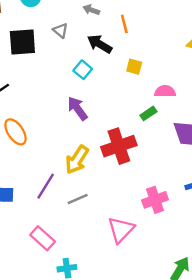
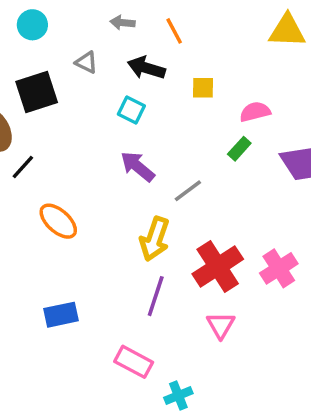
red cross: (119, 146) -> (218, 267), moved
purple line: (46, 186) -> (156, 296), moved
gray line: (78, 199) -> (188, 191), moved
pink triangle: (121, 230) -> (221, 325), moved, size x0.7

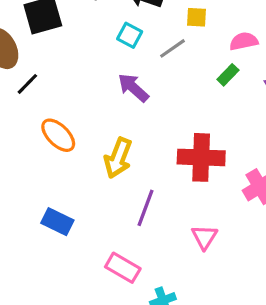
gray line: (188, 191) -> (172, 48), moved
yellow arrow: (155, 239) -> (118, 158), moved
red cross: (218, 267) -> (201, 157), moved, turned 33
blue rectangle: (61, 315) -> (57, 222), turned 36

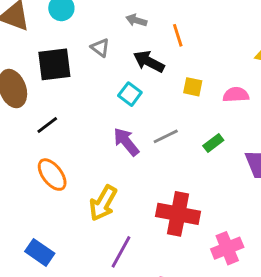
pink semicircle: (244, 41) -> (236, 95), moved
gray line: (172, 48) -> (166, 136), moved
black line: (27, 84) -> (47, 125), moved

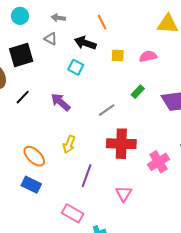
gray arrow: (136, 20) -> (58, 18), moved
gray line: (166, 136) -> (107, 110), moved
purple arrow: (126, 142) -> (60, 102), moved
orange ellipse: (52, 175) -> (34, 156), moved
yellow arrow: (103, 203) -> (69, 144), size x0.7

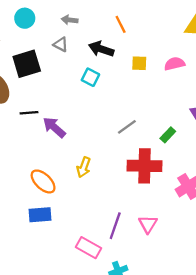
green rectangle: (138, 92) -> (168, 135), moved
black line: (23, 97) -> (29, 113), turned 42
purple arrow: (60, 102) -> (54, 127), moved
purple line: (87, 176) -> (115, 226), moved
blue rectangle: (31, 185) -> (40, 215), turned -30

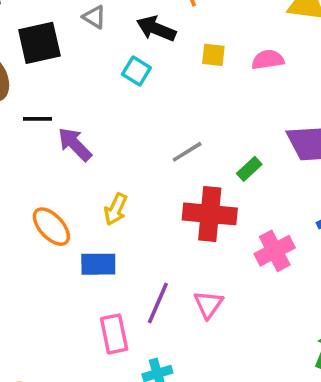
blue rectangle: (40, 215) -> (98, 264), moved
pink rectangle: (89, 248) -> (114, 334), turned 45

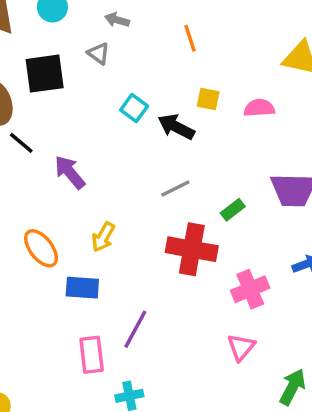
black arrow: (156, 29) -> (176, 127), moved
black line: (37, 119) -> (21, 143), moved, turned 36
pink triangle: (208, 304) -> (241, 347), moved

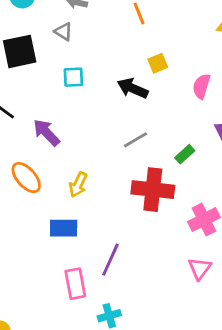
yellow square: (208, 99) -> (158, 63), turned -30
cyan square: (134, 108) -> (73, 77), moved, turned -35
pink semicircle: (259, 108) -> (201, 86), moved, turned -65
orange ellipse: (41, 248) -> (26, 178), moved

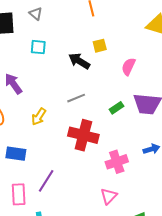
green rectangle: (185, 154) -> (117, 108), moved
yellow arrow: (78, 185) -> (39, 117), moved

